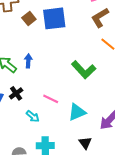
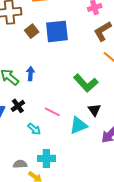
black triangle: (85, 143) -> (94, 110), moved

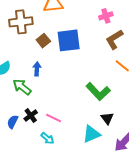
blue arrow: (30, 74) -> (37, 69), moved
pink line: (52, 112) -> (54, 118), moved

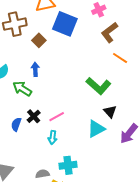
blue square: (69, 40) -> (65, 24), moved, turned 35
pink line: (54, 118) -> (57, 117), turned -49
cyan arrow: (47, 138) -> (53, 137), turned 64

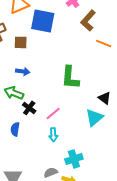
brown square: (39, 40) -> (21, 42), turned -32
blue arrow: (35, 69) -> (23, 71), turned 112
green L-shape: (98, 86) -> (70, 78), moved, turned 65
black cross: (34, 116) -> (29, 108), moved

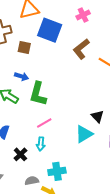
brown L-shape: (88, 21) -> (81, 49), moved
green L-shape: (70, 78) -> (38, 94), moved
black cross: (29, 108) -> (20, 154), moved

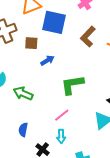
blue arrow: (21, 76) -> (47, 60), moved, turned -40
green L-shape: (38, 94) -> (72, 85), moved, turned 75

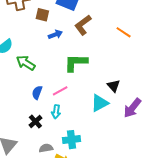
brown L-shape: (88, 37) -> (83, 25), moved
blue semicircle: (23, 130) -> (37, 93), moved

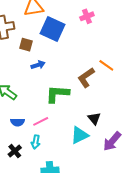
brown L-shape: (83, 25) -> (86, 78), moved
blue semicircle: (37, 93) -> (17, 122), turned -112

